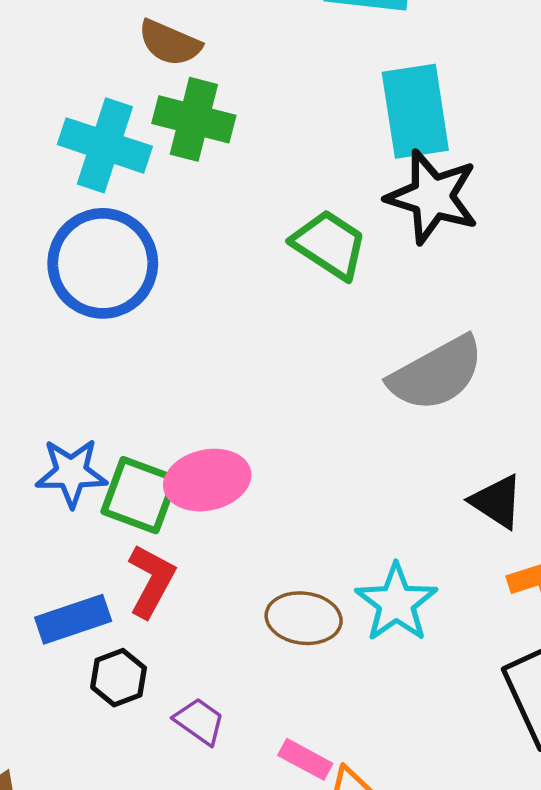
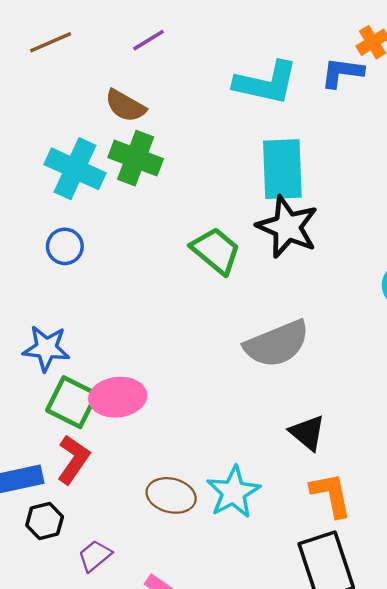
blue circle: (103, 263) -> (65, 246), size x0.5
blue star: (71, 473) -> (46, 348), moved
purple trapezoid: (199, 721) -> (95, 556), turned -81

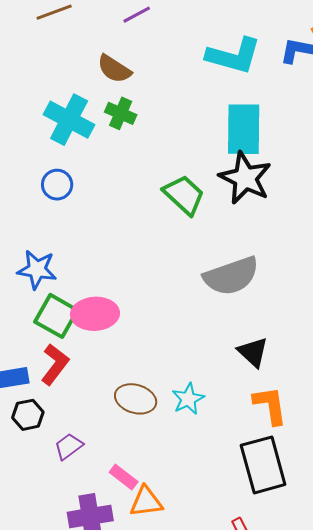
green cross: (136, 158) -> (121, 113), size x0.7
cyan star: (233, 492) -> (188, 399), size x0.7

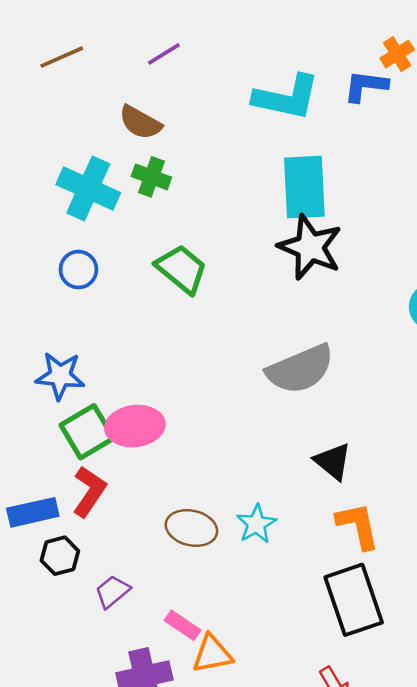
green trapezoid: (184, 195) -> (182, 269), moved
green square: (56, 316) -> (87, 432), turned 33

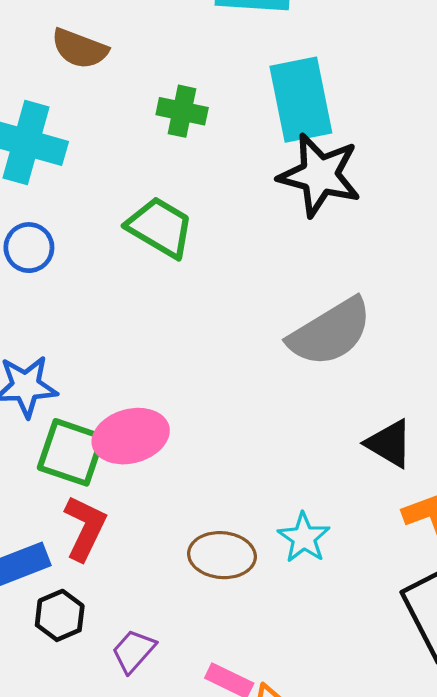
green cross: (151, 177) -> (182, 111), moved
green square: (87, 432) -> (71, 452), turned -32

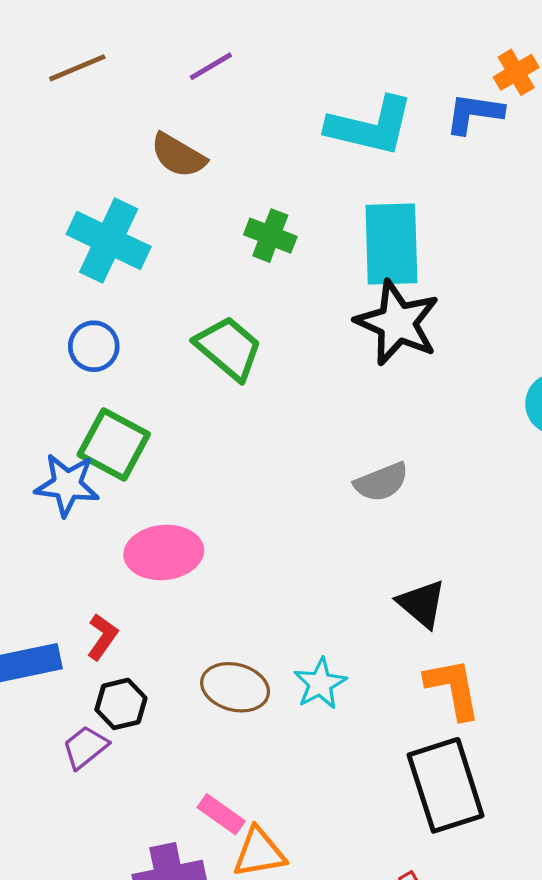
gray semicircle: (330, 332) -> (381, 482), size x0.6
green square: (71, 452) -> (114, 444), moved
red L-shape: (85, 528) -> (102, 637), size x0.7
black hexagon: (60, 615) -> (121, 704), moved
purple trapezoid: (133, 651) -> (85, 747), moved

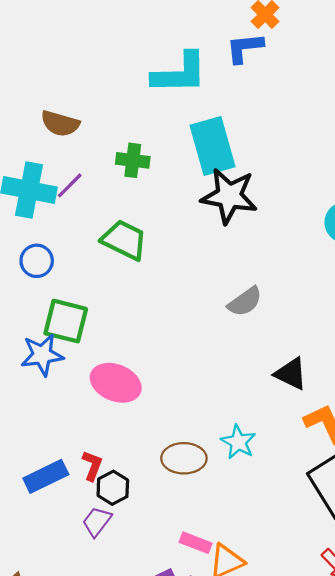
purple line: (211, 66) -> (70, 185), moved
pink ellipse: (164, 552) -> (116, 383), turned 42
red L-shape: (102, 637) -> (92, 466), moved

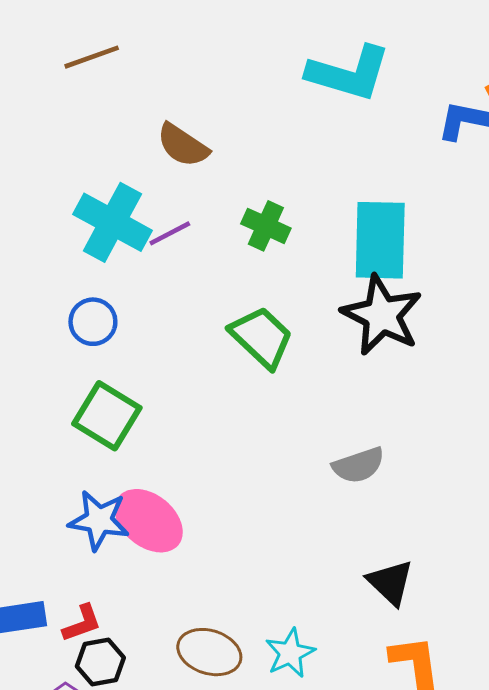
cyan L-shape: (179, 73) -> (349, 73), moved
green trapezoid: (124, 240) -> (261, 337), moved
blue star: (42, 355) -> (99, 520), moved
red L-shape: (92, 466) -> (82, 623), turned 32

